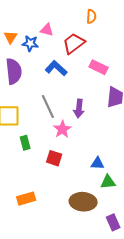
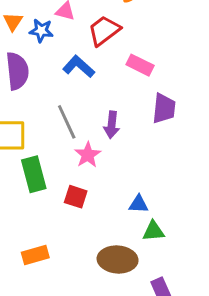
green rectangle: (25, 143) -> (34, 174), size x1.6

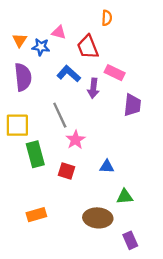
red trapezoid: (104, 31) -> (88, 47), turned -75
purple arrow: (112, 125) -> (93, 88), moved
blue triangle: (139, 204) -> (107, 167), moved

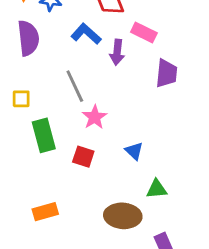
yellow square: (17, 125) -> (21, 99), size x0.6
blue triangle: (107, 167) -> (134, 151), turned 40

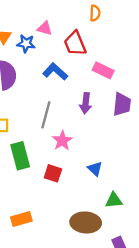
purple arrow: (117, 52) -> (86, 103), moved
gray line: (75, 86) -> (46, 115), turned 40

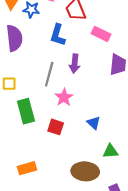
blue L-shape: (55, 72) -> (58, 35), turned -115
purple arrow: (86, 103) -> (75, 64), moved

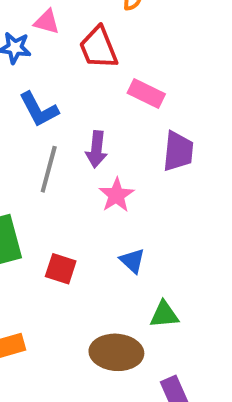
blue L-shape: (58, 35) -> (39, 109), moved, turned -45
pink star: (64, 97) -> (116, 195), moved

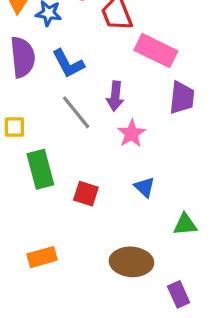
pink rectangle: (146, 94) -> (156, 51), size x1.4
gray line: (49, 169) -> (76, 112), turned -54
green triangle: (164, 315) -> (185, 225), moved

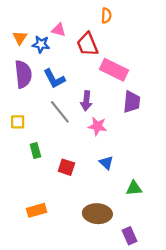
pink star: (131, 133) -> (97, 126), turned -30
green rectangle: (40, 169) -> (35, 151), size x0.6

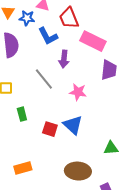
blue L-shape: (54, 79) -> (48, 36), moved
purple arrow: (86, 101) -> (64, 59), moved
blue triangle: (106, 163) -> (73, 125), moved, size x1.5

